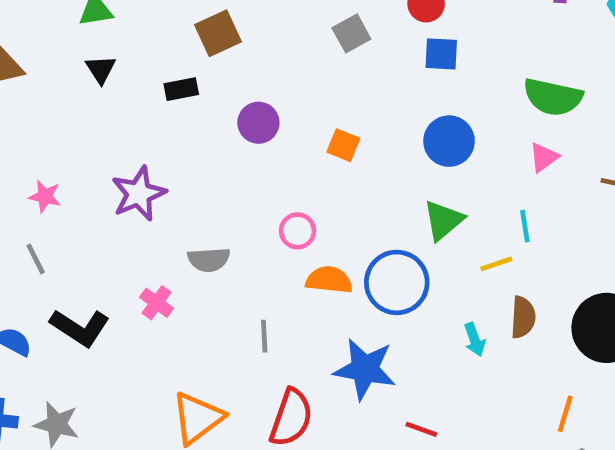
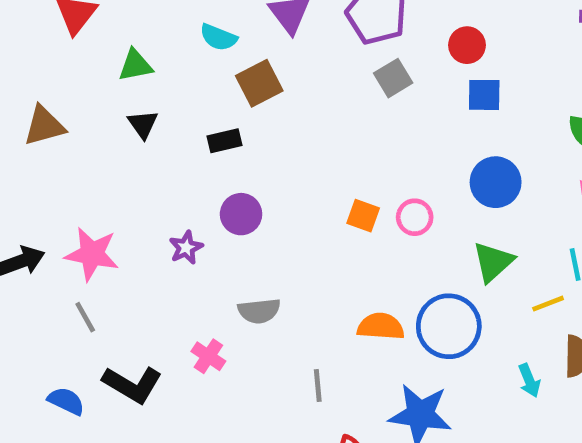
purple circle: (258, 123) -> (241, 214), moved
orange square: (343, 145) -> (363, 216), moved
purple star: (139, 194) -> (186, 248), size x0.6
pink star: (45, 196) -> (92, 254), size x1.6
pink circle: (297, 231) -> (415, 217), moved

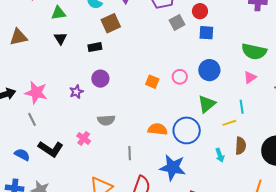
gray square: (393, 78) -> (177, 22), moved
pink circle: (415, 217) -> (180, 77), moved

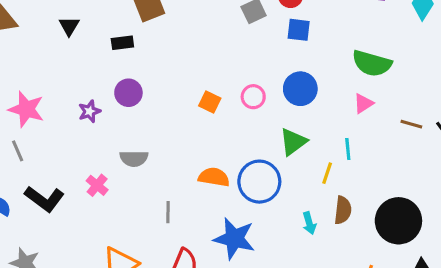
yellow line: (229, 123) -> (327, 173), turned -56

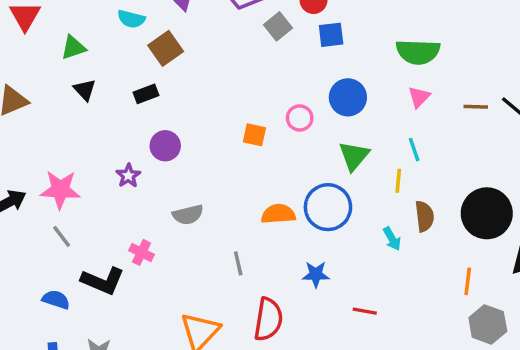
pink cross: (97, 185) -> (141, 252), moved
blue star: (234, 239) -> (316, 274), size x0.6

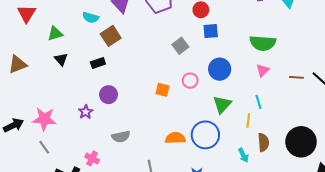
gray square: (278, 26) -> (180, 46), moved

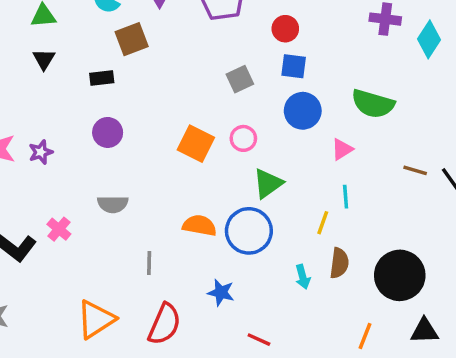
blue circle: (220, 69) -> (303, 111), moved
pink triangle: (263, 70) -> (342, 149), moved
orange square: (163, 90) -> (196, 144), size x1.5
green triangle: (222, 104) -> (268, 184), moved
purple star: (86, 112) -> (41, 152), moved

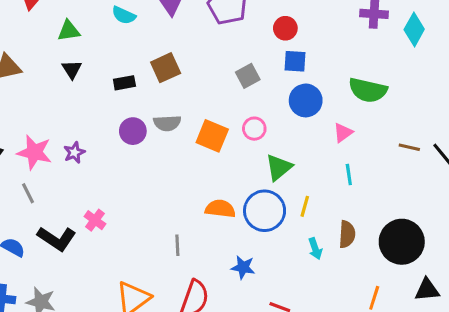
brown square: (132, 39) -> (166, 68), moved
gray semicircle: (113, 204) -> (167, 123), moved
yellow line: (323, 223) -> (305, 206), moved

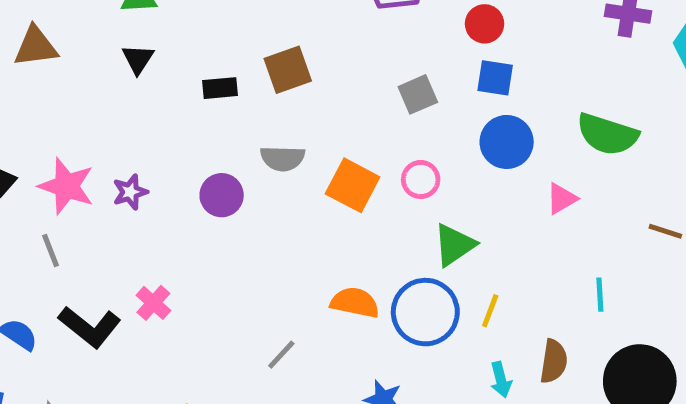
purple circle: (133, 131) -> (222, 195), moved
cyan line: (349, 175) -> (600, 295), moved
gray line: (177, 245) -> (281, 355), turned 40

